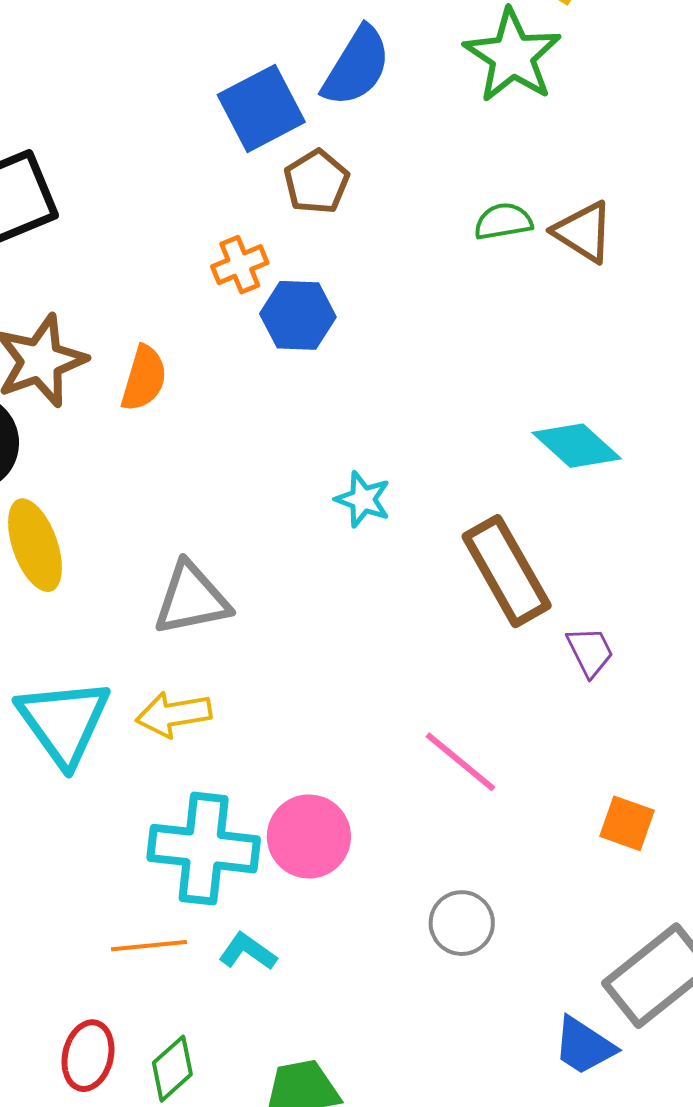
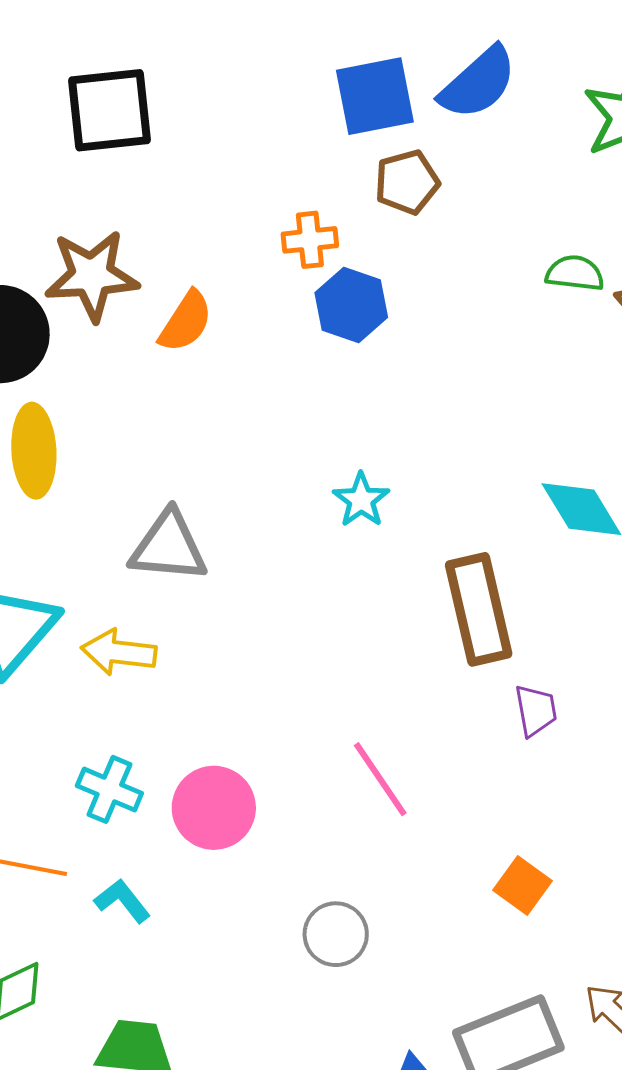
cyan cross: (204, 849) -> (109, 789), size x0.6

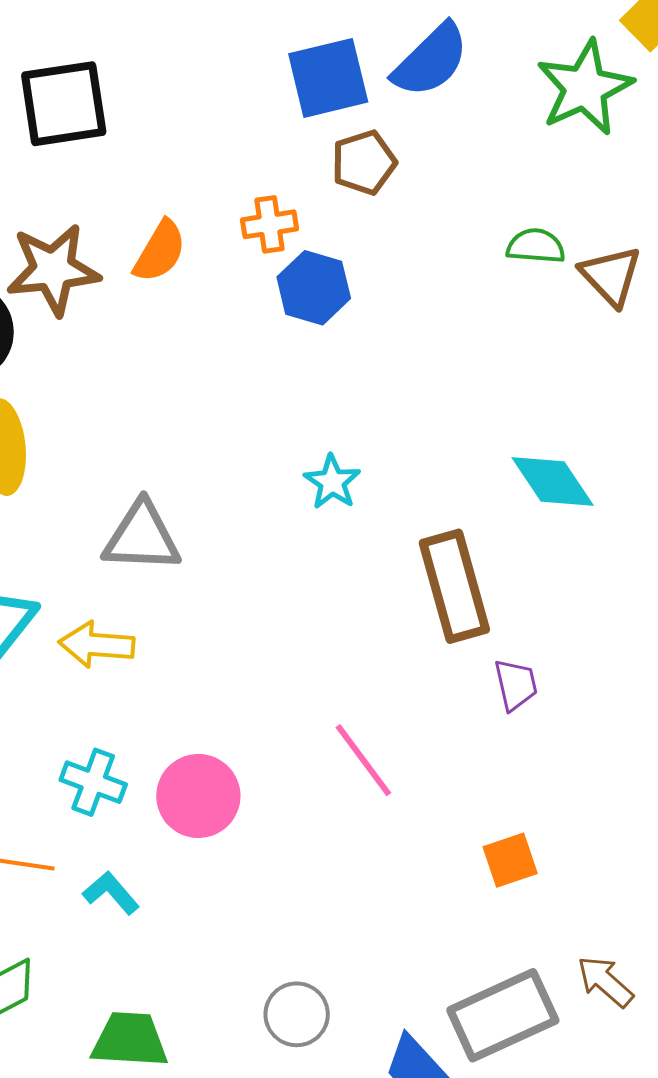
orange semicircle: (186, 322) -> (160, 251), moved
orange square: (523, 885) -> (510, 860), turned 38
gray circle: (336, 934) -> (297, 1014), moved

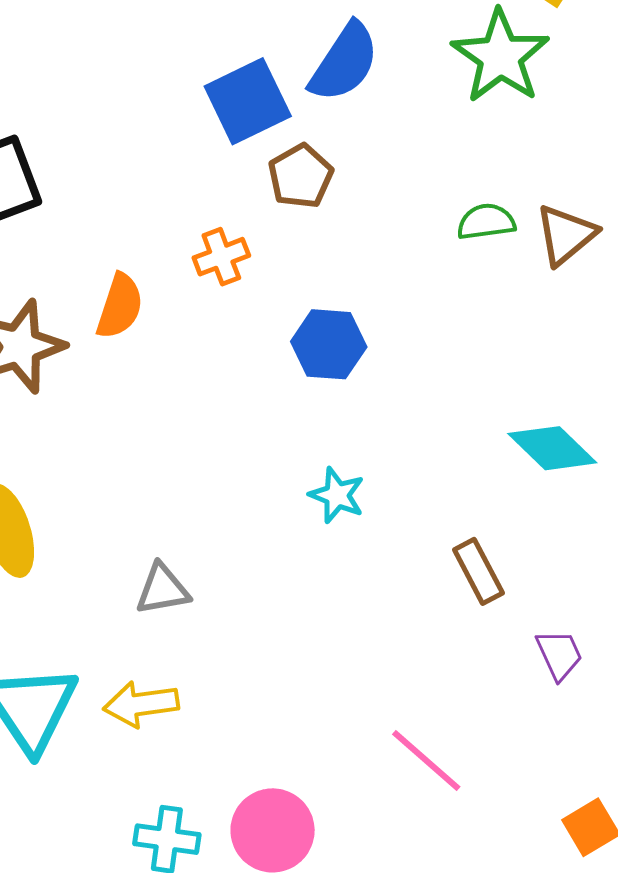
brown triangle: (611, 276) -> (566, 235), turned 46
blue hexagon: (314, 288) -> (329, 344), moved
gray triangle: (142, 537) -> (163, 589), size x0.7
brown rectangle: (454, 586) -> (478, 571), size x0.6

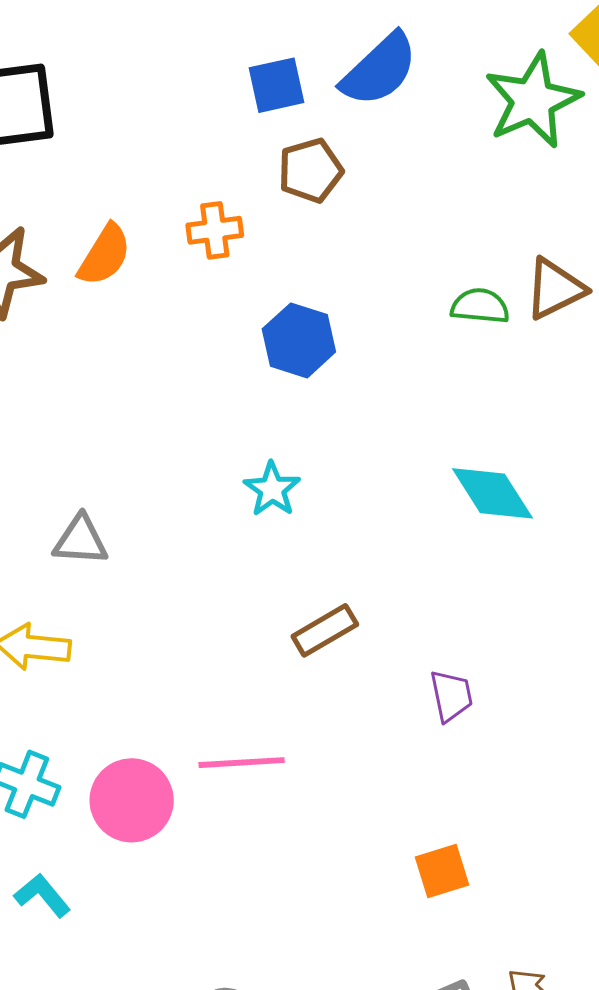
blue square: (248, 101) -> (276, 85), size x0.7
green semicircle: (486, 222) -> (480, 306), moved
brown rectangle: (478, 571) -> (325, 630), moved, turned 74
pink line: (426, 761) -> (242, 763), moved, turned -58

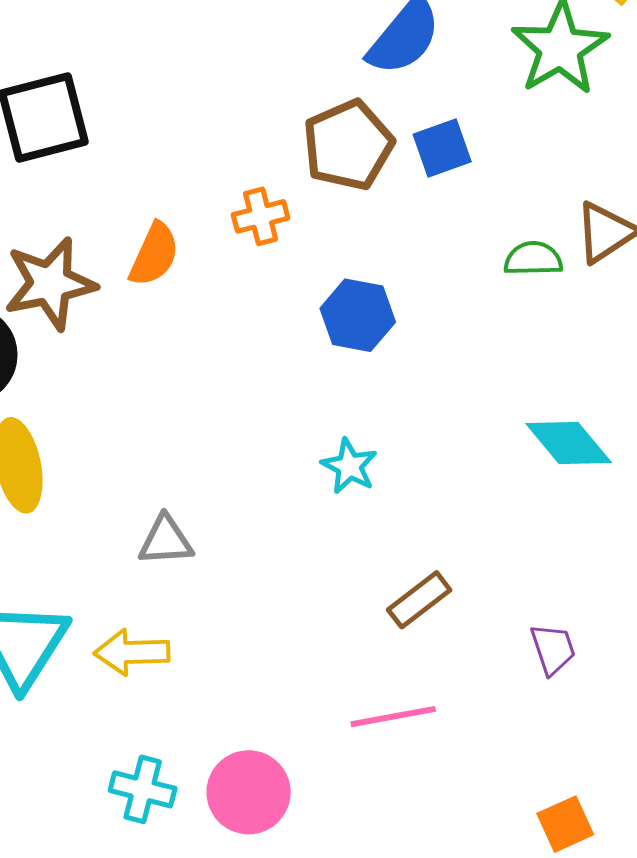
blue square: (276, 85) -> (442, 148), moved
brown pentagon: (310, 170) -> (348, 145), size x1.4
pink line: (242, 763) -> (393, 717), moved

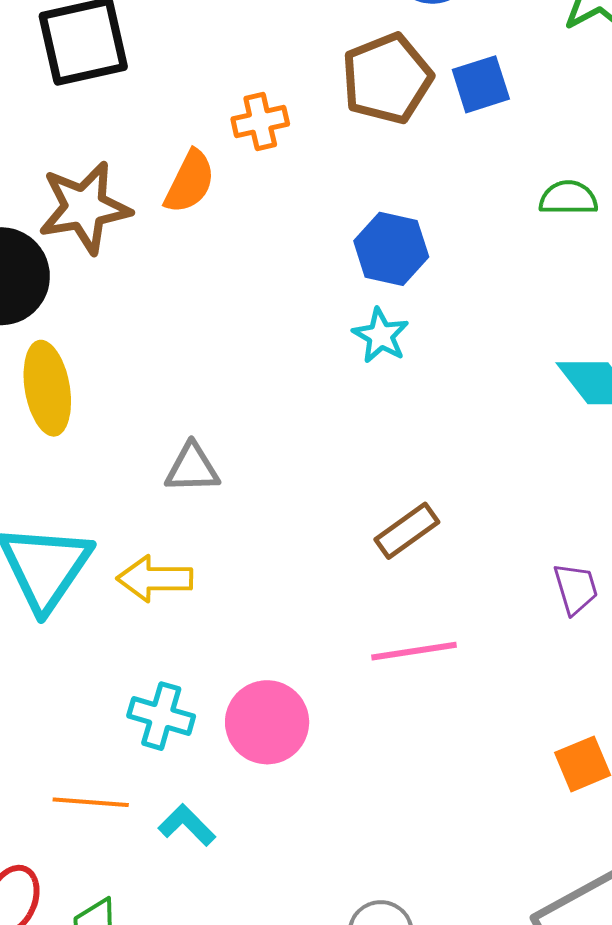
orange cross: (261, 216) -> (260, 122), moved
cyan star: (349, 466) -> (381, 336), moved
brown rectangle: (419, 600) -> (407, 531), moved

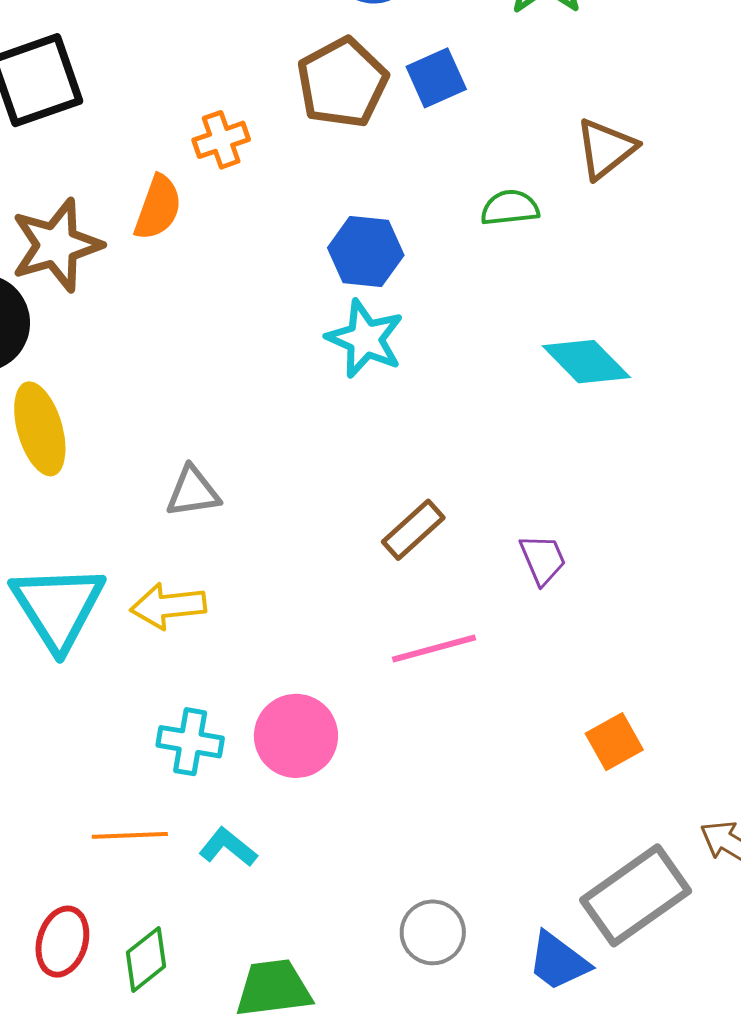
green semicircle: (568, 198) -> (510, 208), moved
cyan star: (381, 336) -> (365, 339), size x1.4
purple trapezoid: (576, 589) -> (543, 559), moved

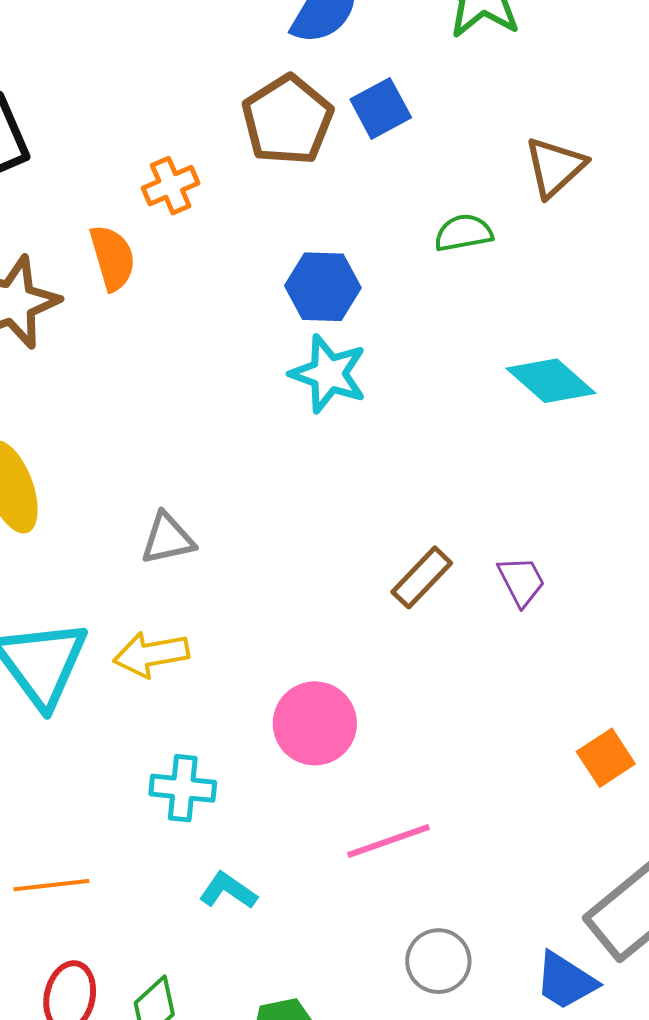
orange semicircle: (158, 208) -> (112, 258), turned -32
brown rectangle: (413, 530) -> (422, 577), moved
pink line: (434, 649) -> (389, 841), moved
pink circle: (296, 736) -> (315, 723), moved
orange line: (130, 835) -> (51, 885), moved

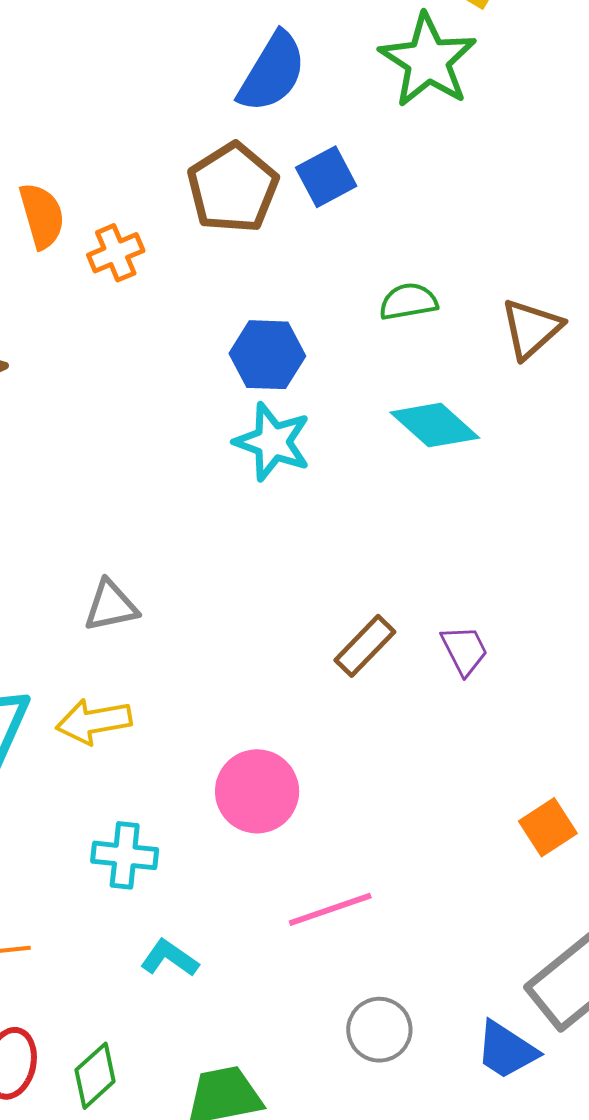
brown triangle: (555, 167) -> (531, 329), moved
orange semicircle: (112, 258) -> (42, 216), moved
cyan diamond: (551, 381) -> (435, 425), moved

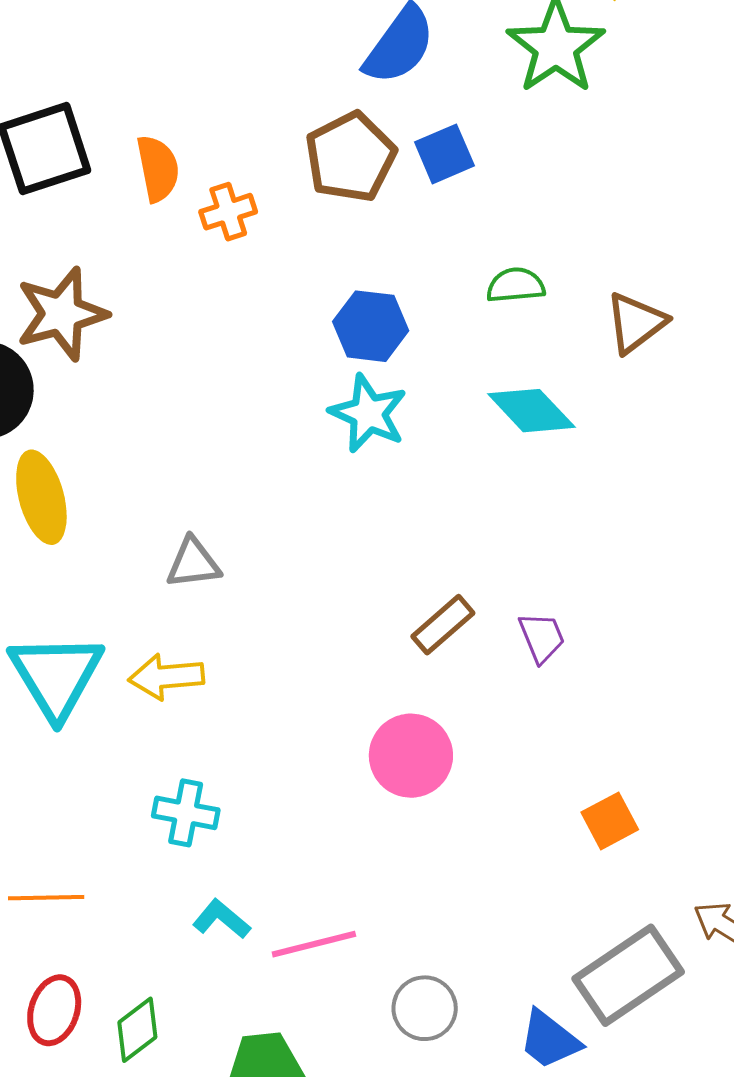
pink circle: (257, 791) -> (411, 756), moved
pink line: (330, 909) -> (314, 944), moved

